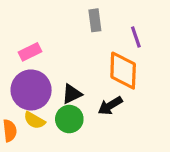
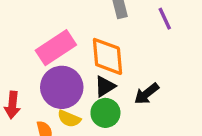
pink rectangle: (30, 52) -> (56, 48), size x1.6
orange diamond: (123, 71) -> (107, 56), moved

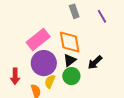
yellow semicircle: (69, 119) -> (50, 81), turned 96

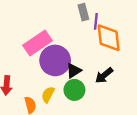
purple line: (102, 16) -> (96, 21), moved, turned 32
orange diamond: (70, 42) -> (109, 38), moved
purple circle: (44, 63) -> (55, 60), moved

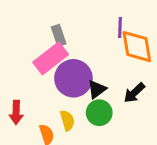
gray rectangle: (83, 12) -> (59, 35), moved
yellow semicircle: (48, 95) -> (67, 120), turned 140

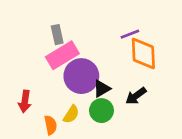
purple line: (120, 28) -> (130, 34), turned 60
gray rectangle: (59, 35) -> (57, 35), moved
yellow semicircle: (67, 120) -> (71, 114), turned 42

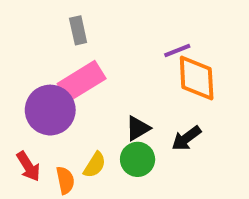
gray rectangle: (57, 35) -> (78, 30), moved
purple circle: (81, 76) -> (50, 110), moved
red arrow: (25, 101) -> (28, 166), moved, turned -40

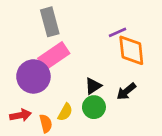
gray rectangle: (78, 30) -> (50, 22), size x1.5
red arrow: (28, 166) -> (20, 115), turned -66

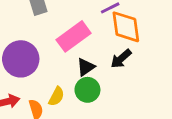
pink rectangle: (54, 56) -> (74, 36), moved
black arrow: (126, 91) -> (121, 59), moved

